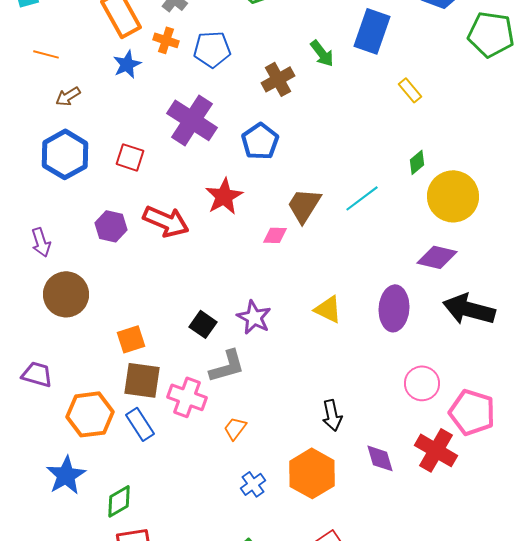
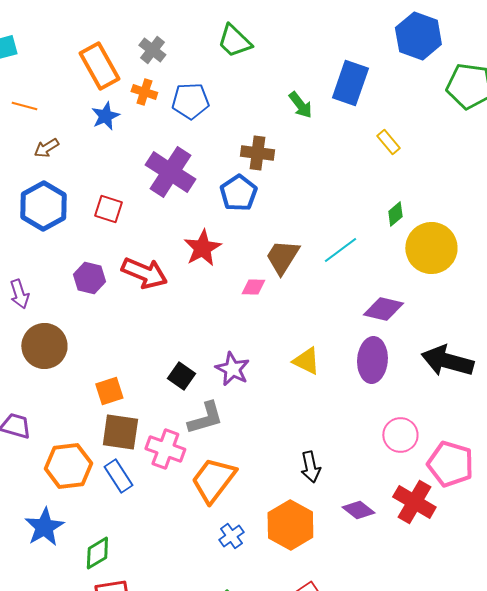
brown cross: (278, 79) -> (257, 153), moved, turned 36
purple diamond: (437, 257) -> (383, 309), moved
orange trapezoid: (235, 428) -> (213, 480), size x2.0
purple diamond: (380, 458) -> (358, 510), turned -36

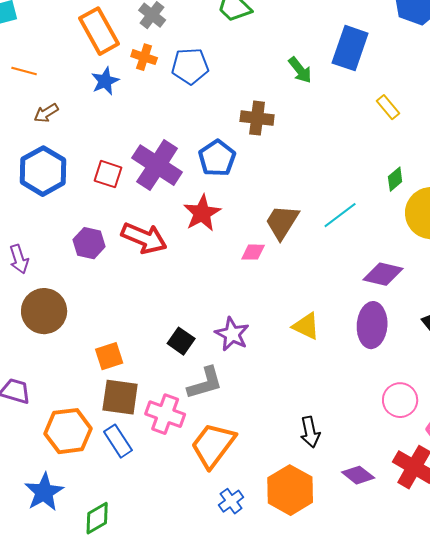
purple cross: (170, 172) -> (157, 165), moved
blue pentagon: (238, 193) -> (217, 158), moved

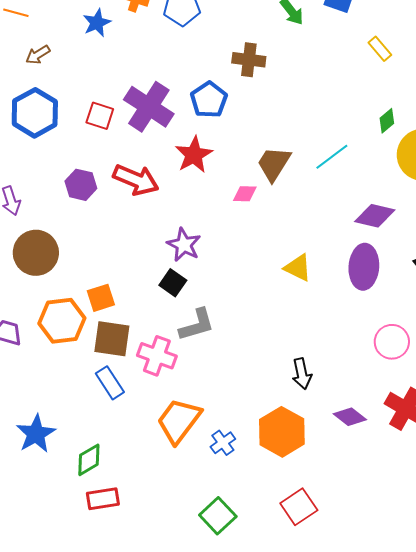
purple star: (232, 334) -> (184, 245), moved
orange hexagon: (68, 431) -> (62, 321), moved
orange trapezoid: (213, 445) -> (179, 421), moved

